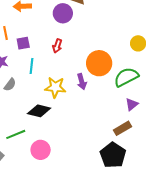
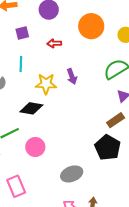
purple square: (23, 43) -> (22, 33), moved
red arrow: (57, 46) -> (54, 43), moved, turned 72
orange circle: (99, 63) -> (91, 26), moved

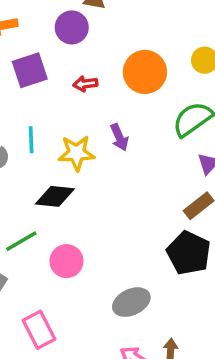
orange circle: (91, 26) -> (145, 72), moved
purple square: (22, 33) -> (30, 70), size x1.5
cyan line: (21, 64) -> (31, 140), moved

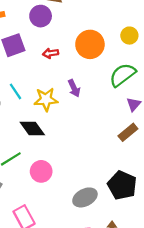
cyan line: (31, 140) -> (16, 91), turned -30
black diamond: (55, 196) -> (32, 129), turned 50
black pentagon: (189, 253) -> (122, 185), moved

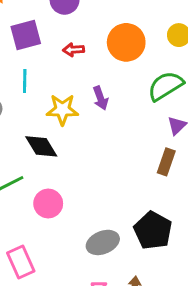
cyan line: (16, 91) -> (25, 81), moved, turned 30
brown rectangle: (128, 132) -> (166, 162), turned -36

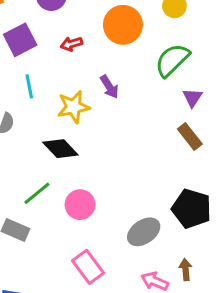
brown rectangle: (166, 162) -> (190, 136), turned -45
pink rectangle: (21, 262) -> (88, 267), moved

